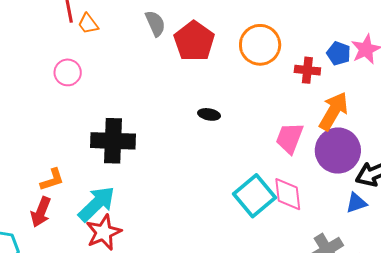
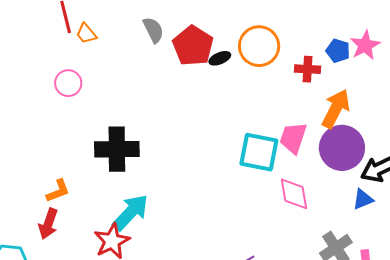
black ellipse: (209, 114) -> (220, 58), moved, turned -30
cyan square: (254, 196) -> (259, 152), moved, turned -36
cyan arrow: (97, 204) -> (131, 212), moved

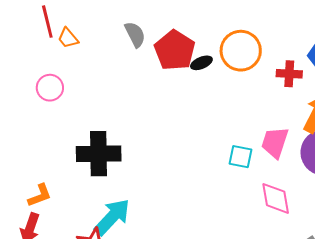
cyan square: (259, 152) -> (240, 157), size x0.6

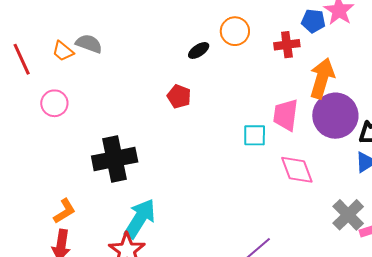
red line: (47, 22) -> (22, 59), moved
gray semicircle: (135, 34) -> (89, 44), moved, turned -32
red pentagon: (175, 50) -> (179, 96), moved, size x0.6
orange circle: (241, 51) -> (235, 31), size x0.7

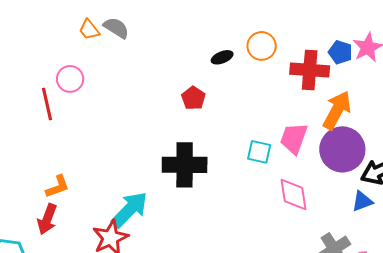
red cross: (287, 45) -> (310, 70), size x1.5
red line: (22, 59) -> (47, 104), moved
black cross: (115, 159) -> (185, 165), moved

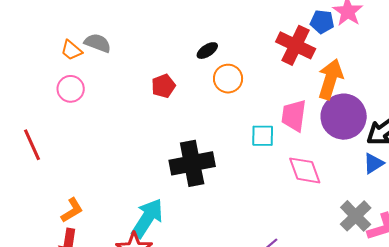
orange circle: (262, 46) -> (228, 79), moved
red cross: (310, 70) -> (296, 45), turned 33
pink circle: (70, 79) -> (71, 89), moved
red pentagon: (193, 98) -> (163, 86), moved, turned 30
red line: (47, 104) -> (32, 145), moved

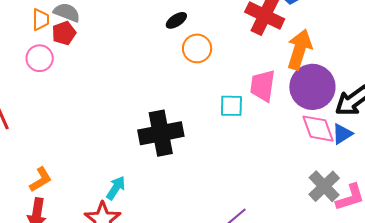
orange trapezoid: (71, 50) -> (41, 20), turned -130
red pentagon: (163, 86) -> (64, 33), moved
pink diamond: (305, 170) -> (318, 129), moved
cyan arrow: (147, 218) -> (116, 188), size x0.6

